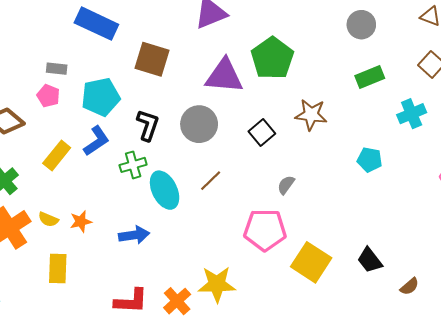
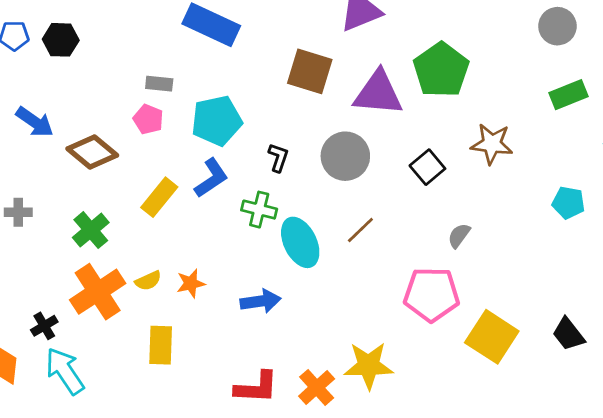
brown square: (152, 59) -> (310, 71), moved
black L-shape: (148, 125) -> (278, 158), size x0.7
green cross: (133, 165) -> (259, 210), turned 30
yellow semicircle: (48, 219) -> (148, 281), turned -48

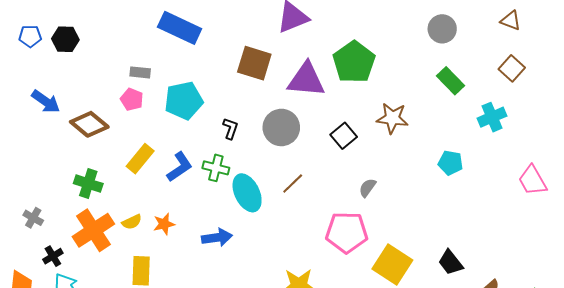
green rectangle: (568, 95) -> (450, 81), turned 68
blue L-shape: (211, 178) -> (180, 167), moved
gray cross: (18, 212) -> (33, 218), moved, turned 30
green cross: (91, 230) -> (88, 184), turned -32

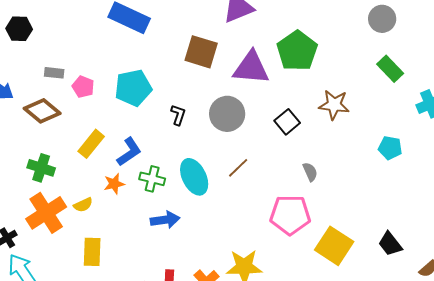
gray rectangle: (140, 72) -> (54, 73), moved
green cross: (216, 168) -> (152, 179), moved
gray semicircle: (367, 188) -> (310, 172), turned 120
orange star: (164, 224) -> (114, 184), moved

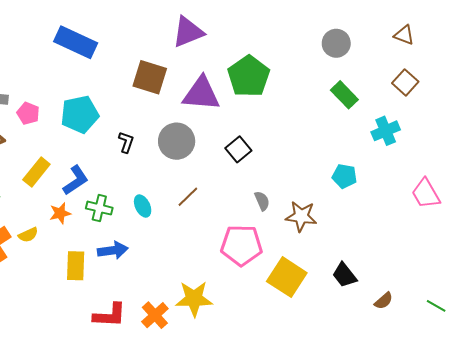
brown star: (334, 105) -> (301, 216), moved
cyan ellipse: (194, 177) -> (143, 206), size x0.6
yellow rectangle: (92, 252) -> (76, 266), moved

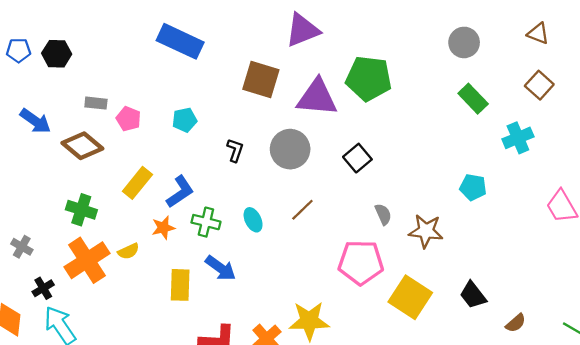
green pentagon: (249, 76) -> (369, 78), turned -30
cyan pentagon: (80, 114) -> (185, 120), size x0.6
blue arrow: (113, 250) -> (221, 268), turned 44

